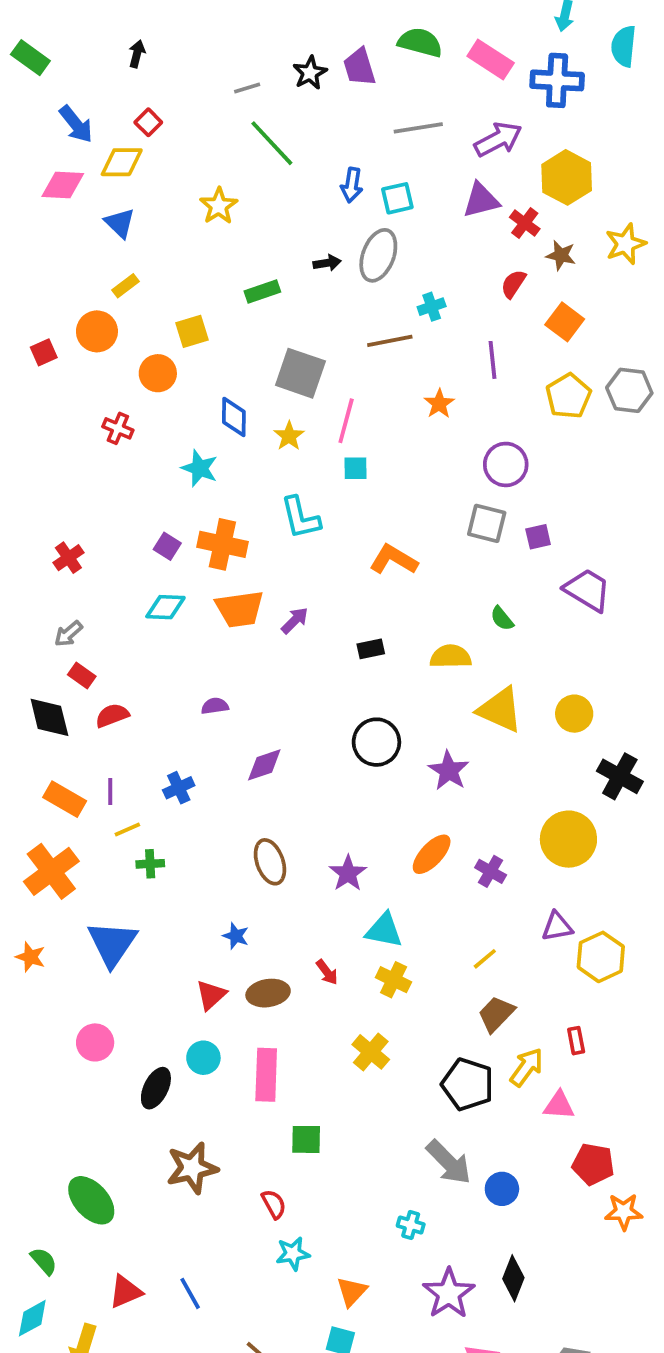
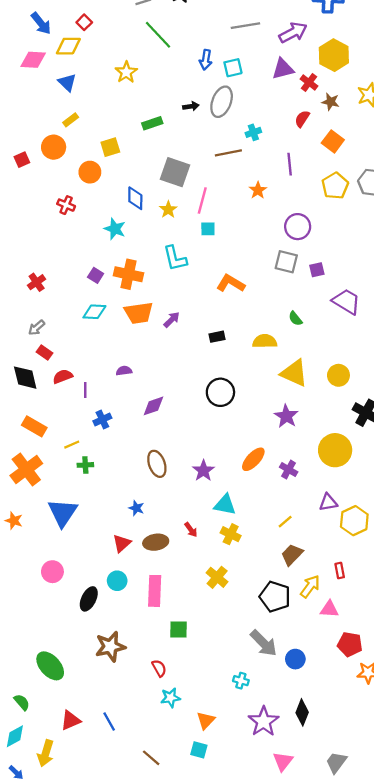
purple star: (449, 771) -> (286, 416), moved
purple line: (110, 792) -> (85, 390), moved

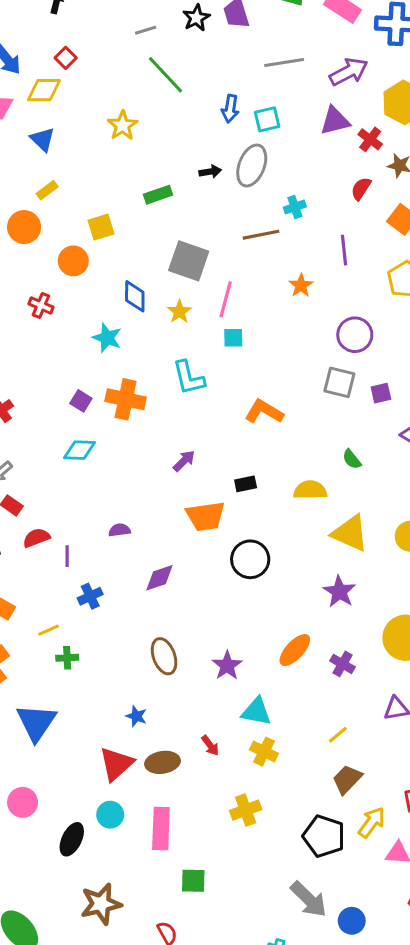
orange trapezoid: (139, 313) -> (206, 516), moved
red triangle: (122, 543) -> (116, 764), size x1.4
yellow cross: (217, 577) -> (246, 810), turned 30

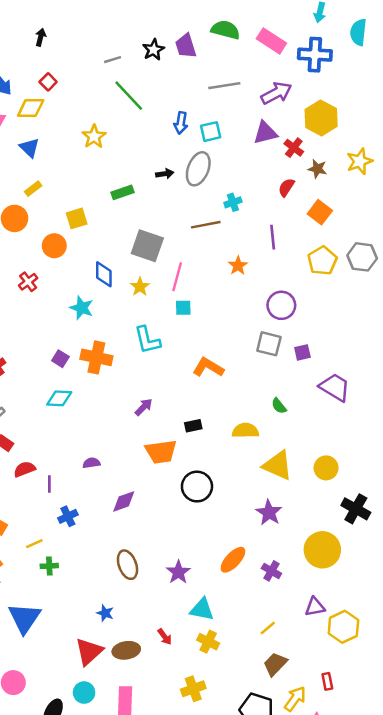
red cross: (41, 305) -> (28, 282), turned 30

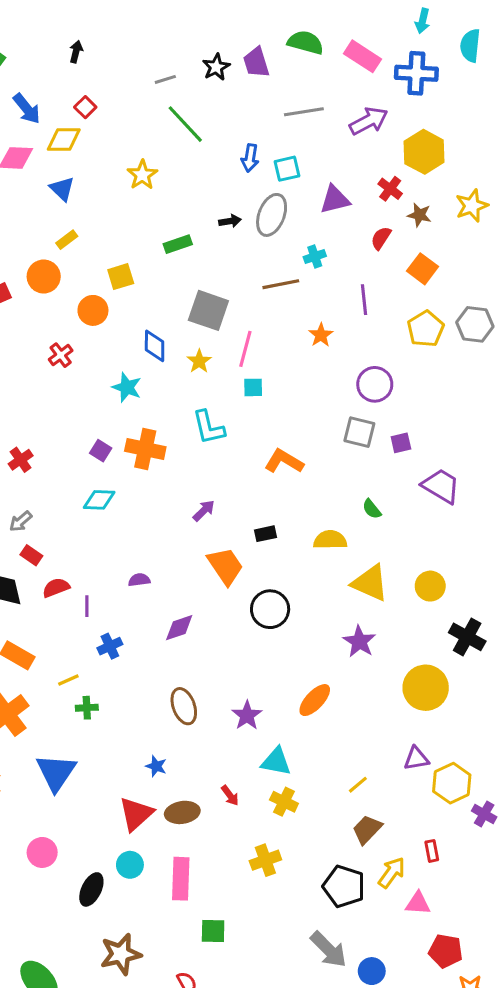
purple triangle: (265, 133) -> (335, 200), moved
orange trapezoid: (161, 452) -> (225, 566), turned -116
purple cross: (271, 571) -> (484, 814), moved

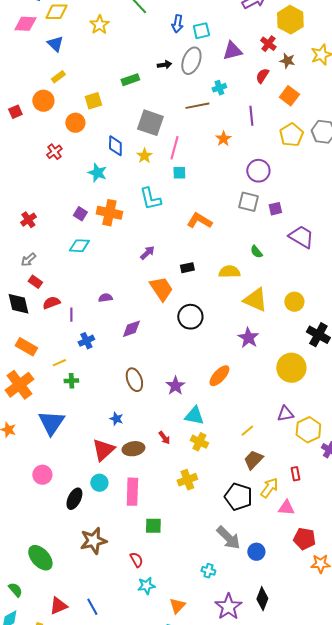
yellow star: (142, 175) -> (99, 25), moved

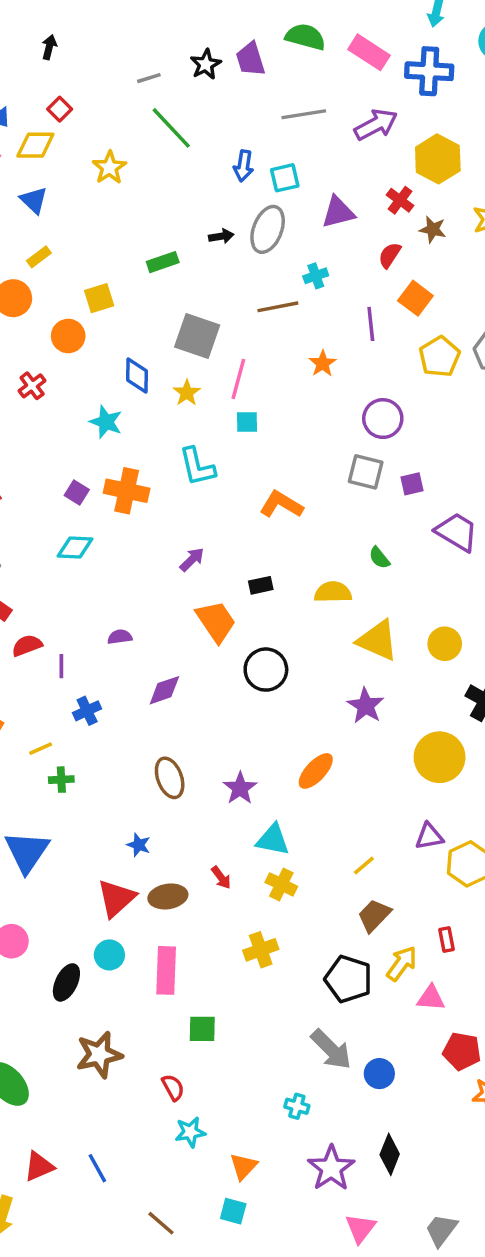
orange square: (289, 96) -> (415, 298), moved

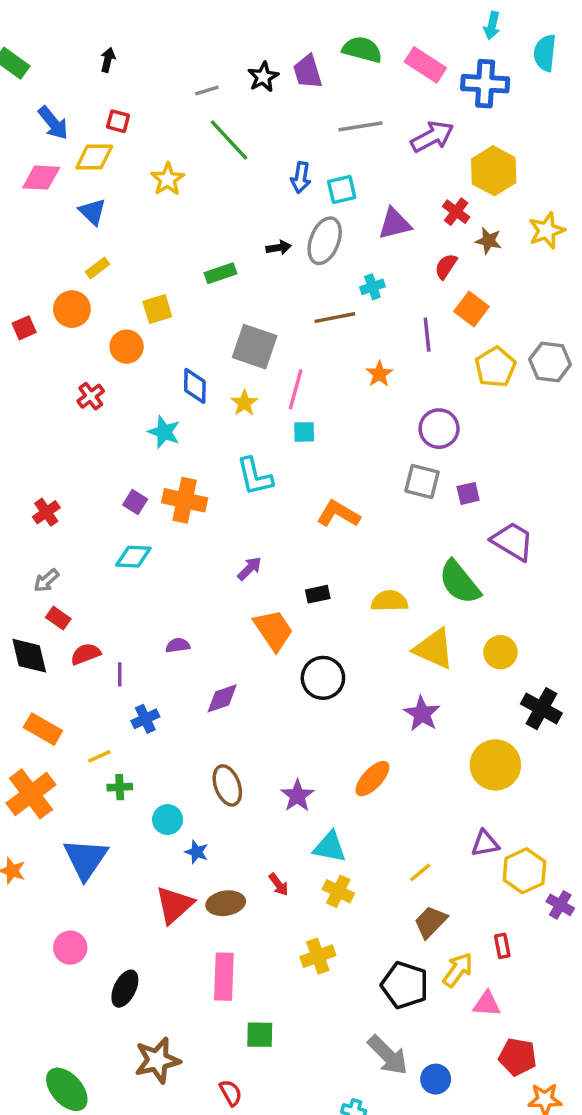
red square: (60, 109) -> (118, 121), turned -30
green semicircle: (379, 558) -> (460, 582), moved, size x2.0
cyan circle: (109, 955) -> (168, 820), moved

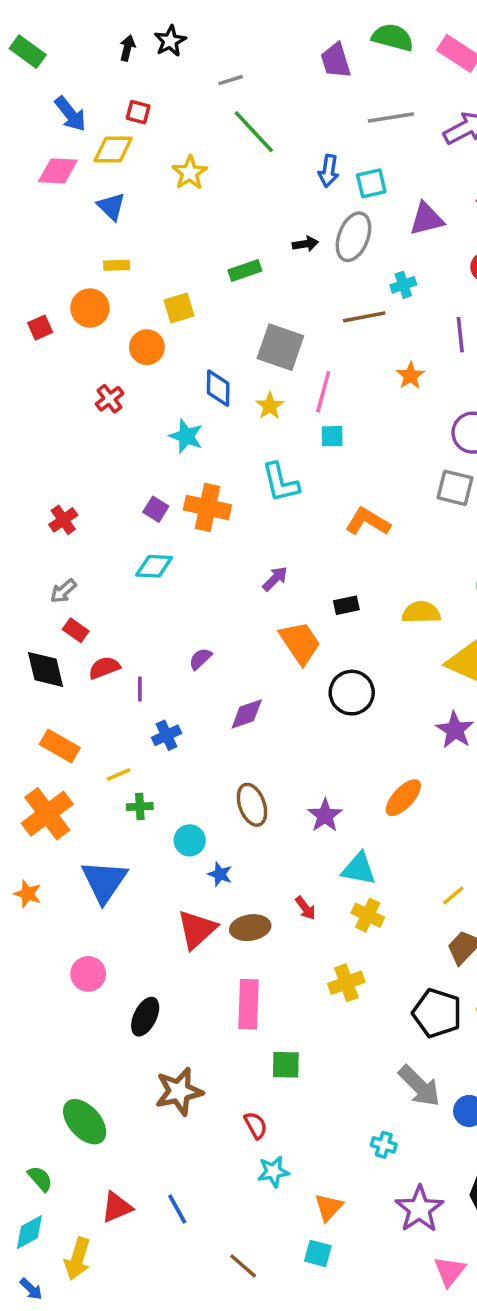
black star: (263, 77) -> (170, 41), moved
yellow rectangle: (98, 268) -> (117, 265), turned 35
purple semicircle: (178, 645) -> (200, 659), turned -35

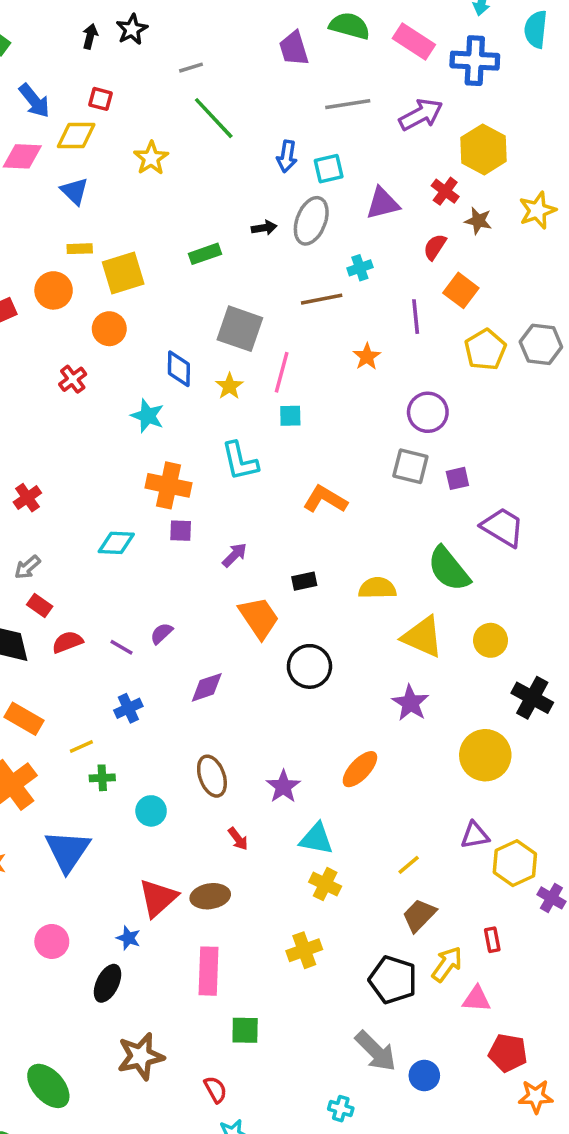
yellow square: (179, 308) -> (123, 273), moved, size x1.4
purple square: (156, 509) -> (181, 531), moved, turned -30
purple line: (140, 689) -> (121, 647), moved, turned -60
blue star: (220, 874) -> (128, 938), moved
red arrow: (305, 908) -> (238, 839), moved

